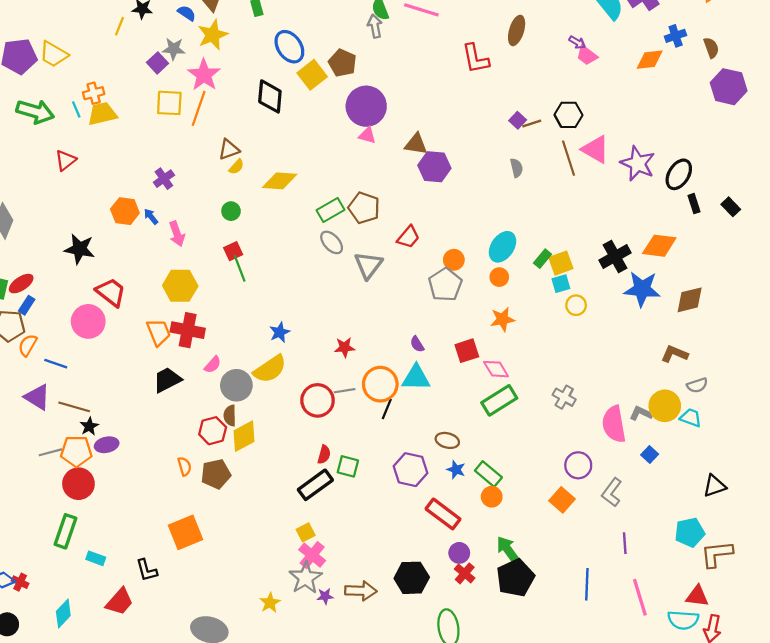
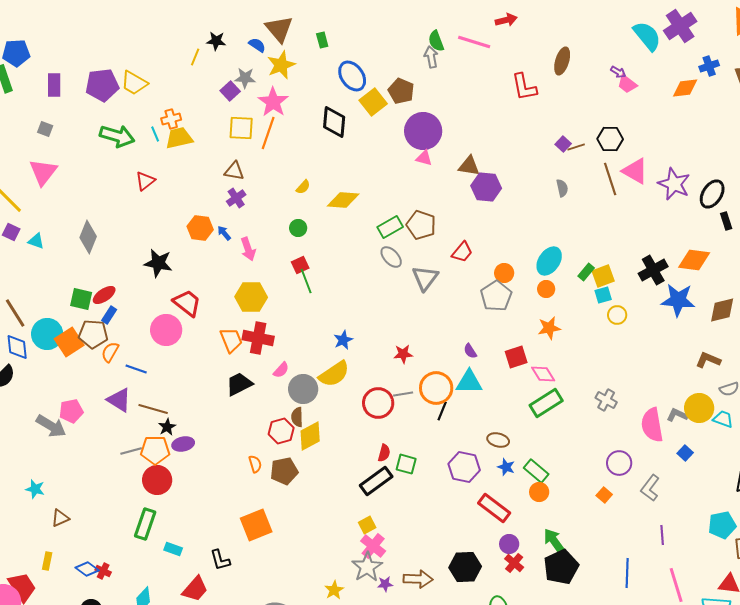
brown triangle: (229, 149) -> (234, 171), moved, turned 30
orange square: (562, 500) -> (604, 495), size x0.7

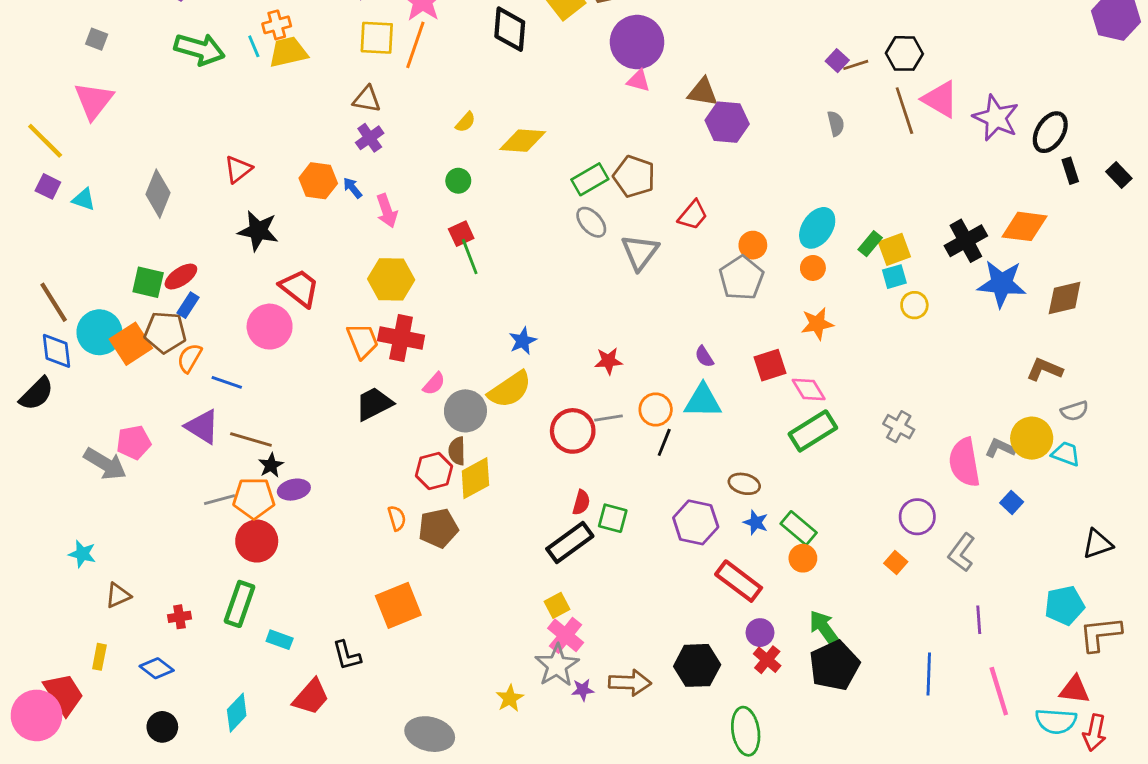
red triangle: (145, 181) -> (238, 169), moved
orange circle: (436, 388) -> (656, 409), size x0.7
red cross: (103, 571) -> (179, 617), moved, turned -35

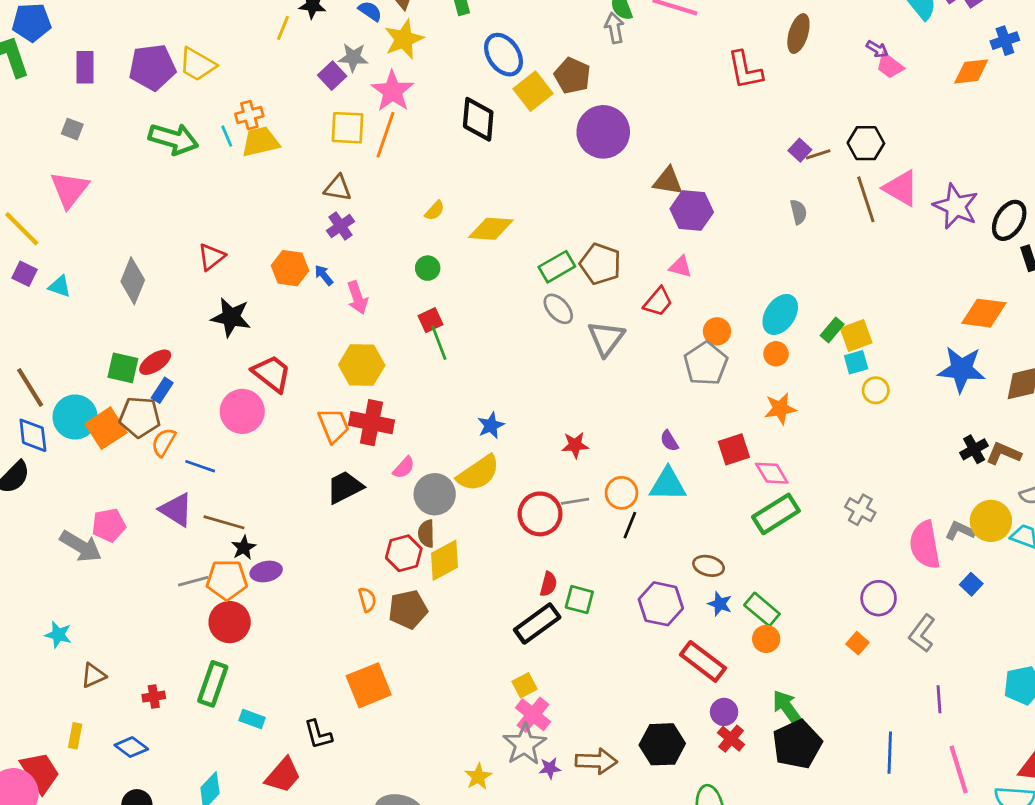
pink triangle: (638, 81) -> (680, 267), moved
black cross: (966, 241) -> (974, 449), moved, size x0.7

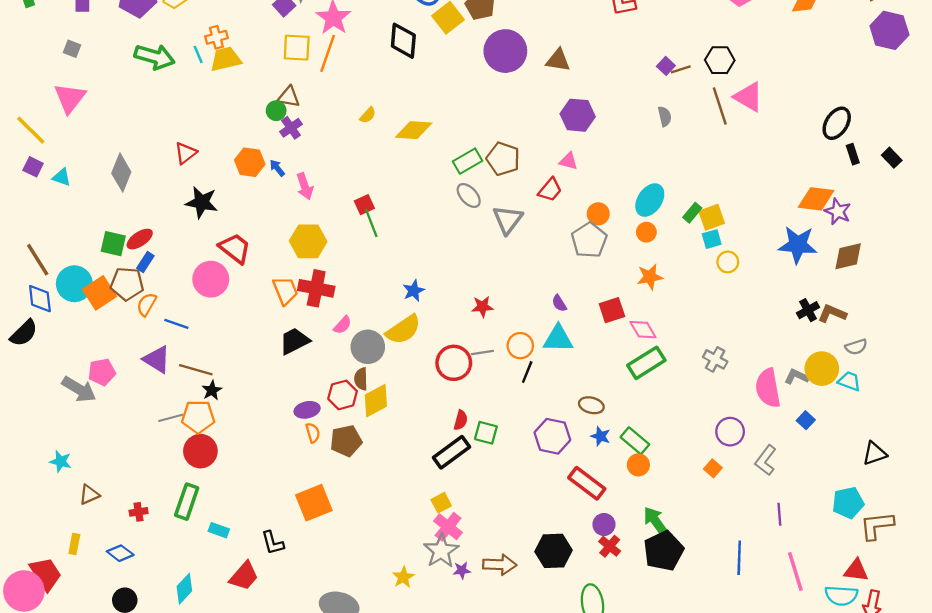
brown triangle: (668, 181) -> (558, 60), moved
purple star: (956, 206) -> (838, 212), moved, size x0.7
green circle: (428, 268) -> (276, 111), moved
purple ellipse: (266, 572) -> (307, 410), moved

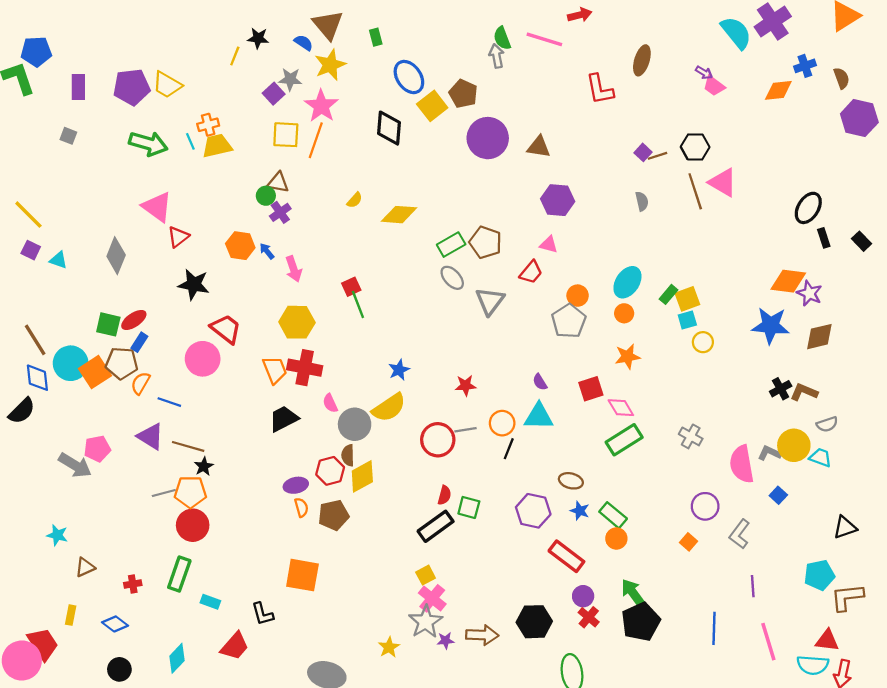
pink triangle: (70, 98) -> (157, 207), moved, turned -32
pink semicircle: (343, 325) -> (330, 403), turned 114
orange square: (314, 503) -> (302, 575), turned 32

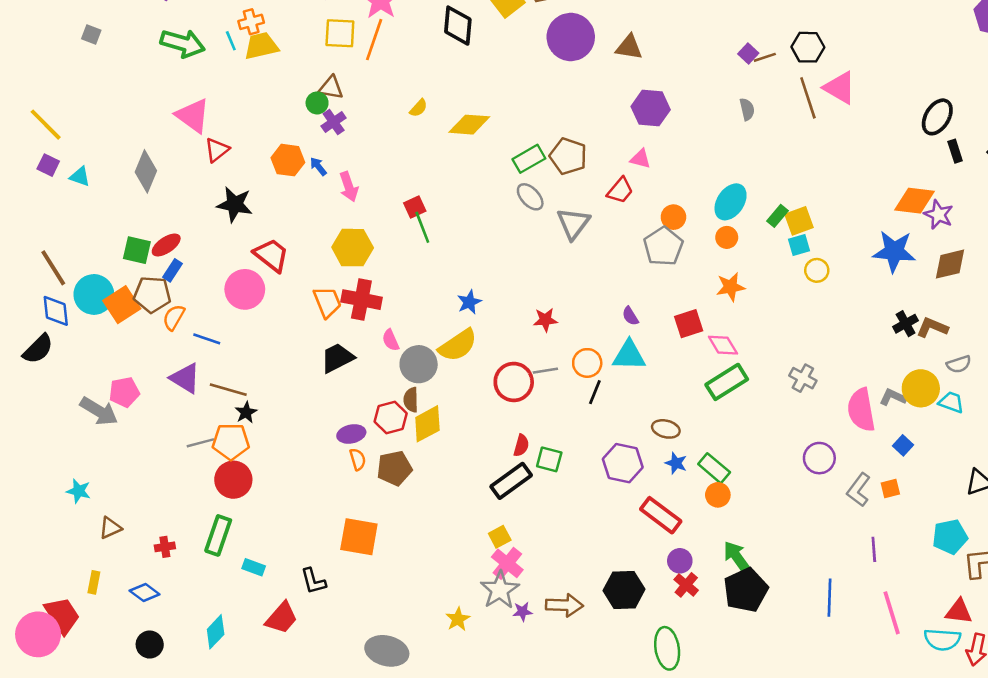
orange square: (688, 542) -> (890, 489), moved, turned 35

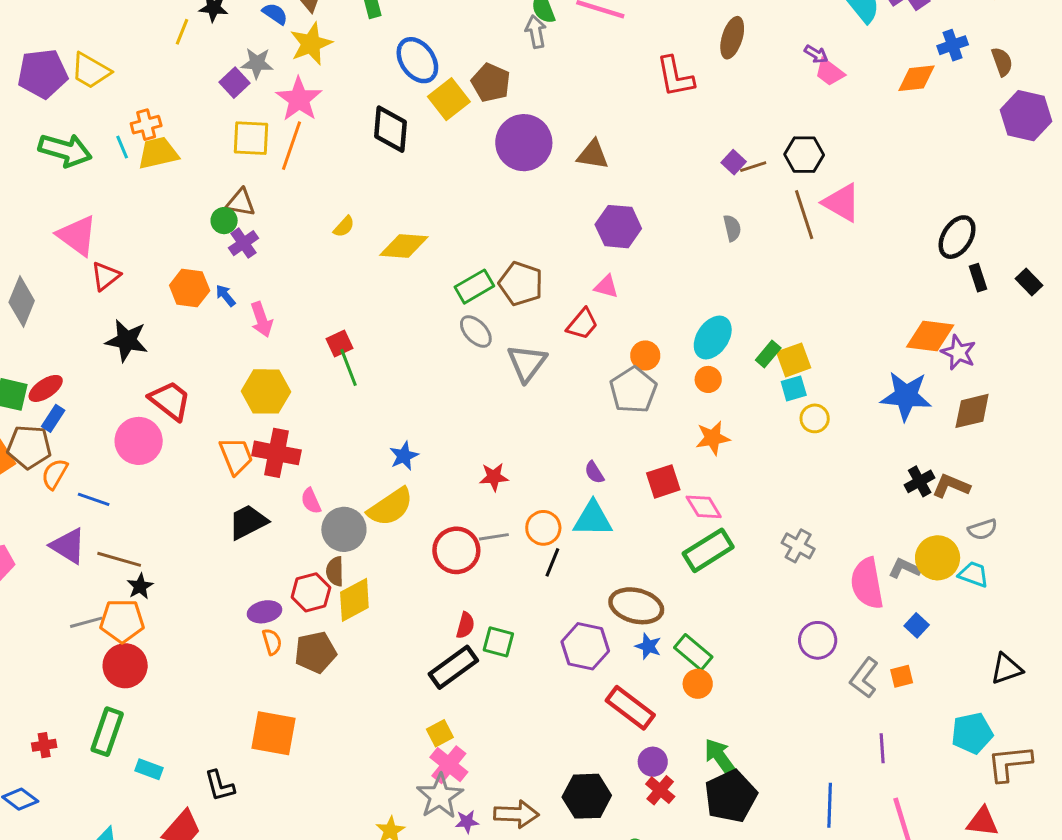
brown ellipse: (666, 429) -> (636, 606), size x1.6

